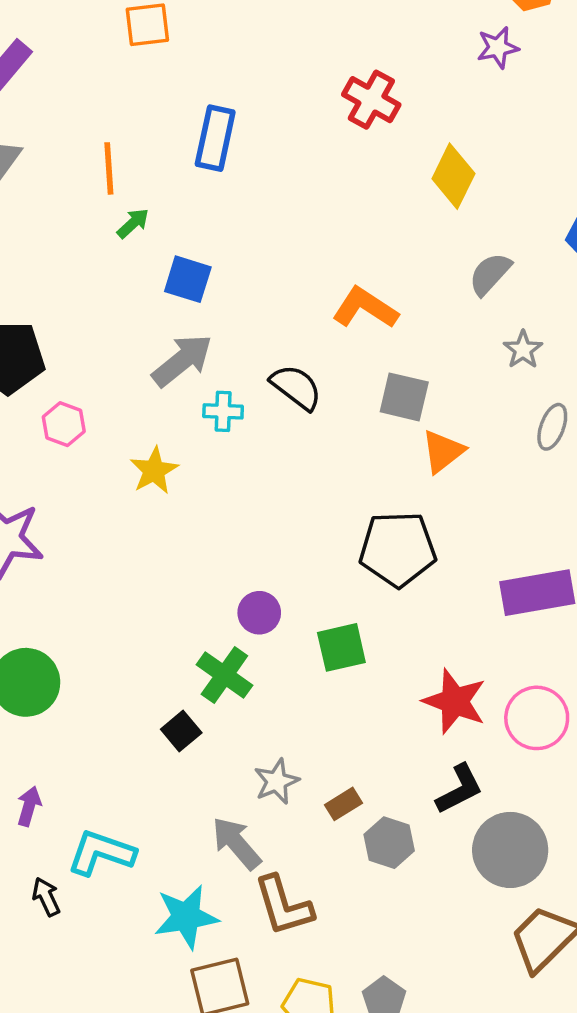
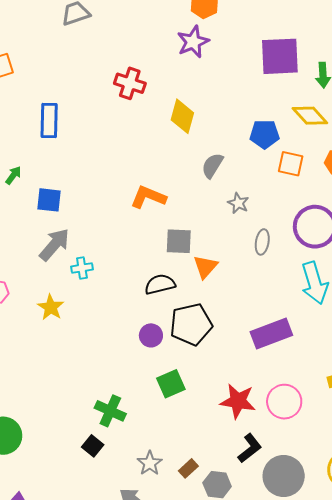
purple star: (498, 48) -> (193, 42), size x1.4
black semicircle: (296, 387) -> (160, 284), moved, turned -40
purple circle: (259, 613) -> (151, 335), moved

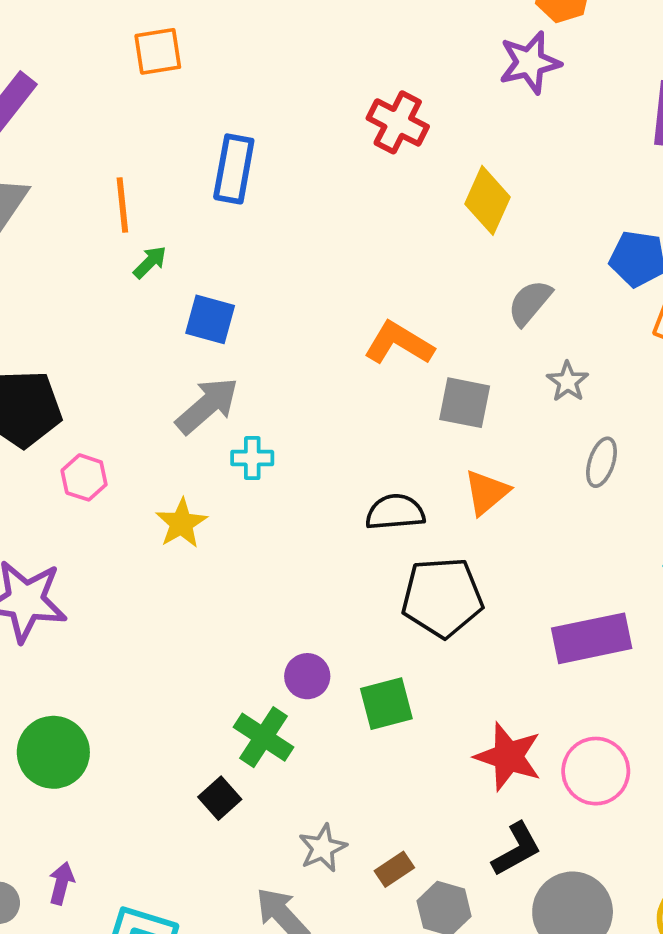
gray square: (179, 241) -> (465, 403), moved
purple circle: (151, 335) -> (307, 676), moved

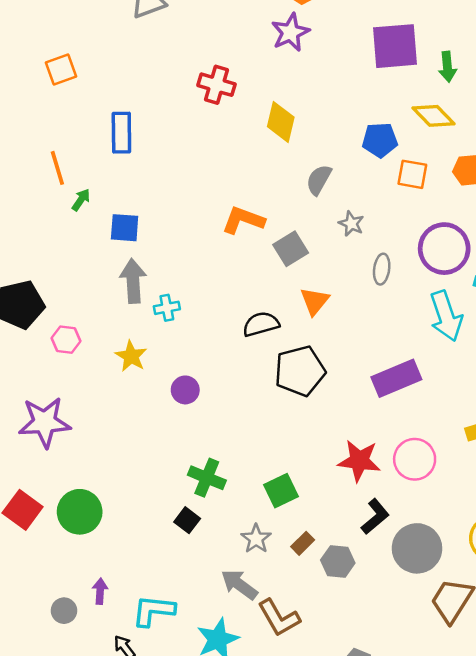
gray square: (465, 403) -> (291, 249), turned -32
gray arrow: (207, 406) -> (133, 281), turned -42
purple circle: (307, 676) -> (185, 390), moved
green square: (386, 704) -> (281, 491), moved

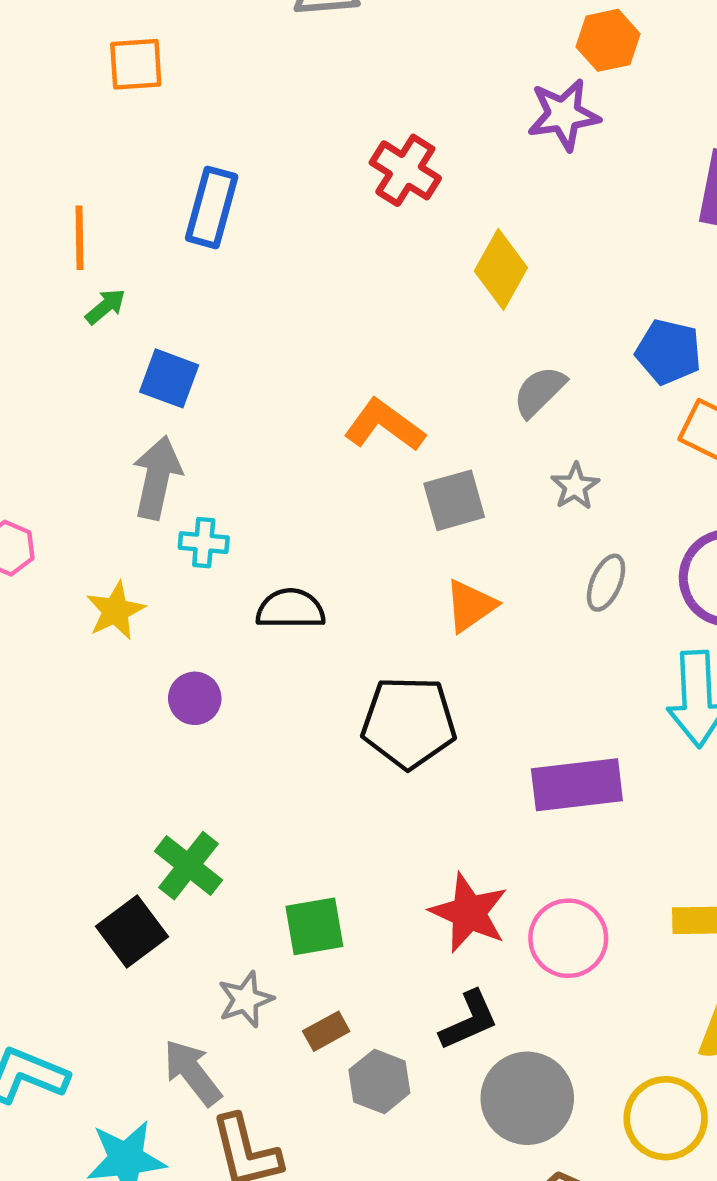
black semicircle: (261, 324) -> (291, 609), moved
black square: (187, 520) -> (132, 931), size x1.4

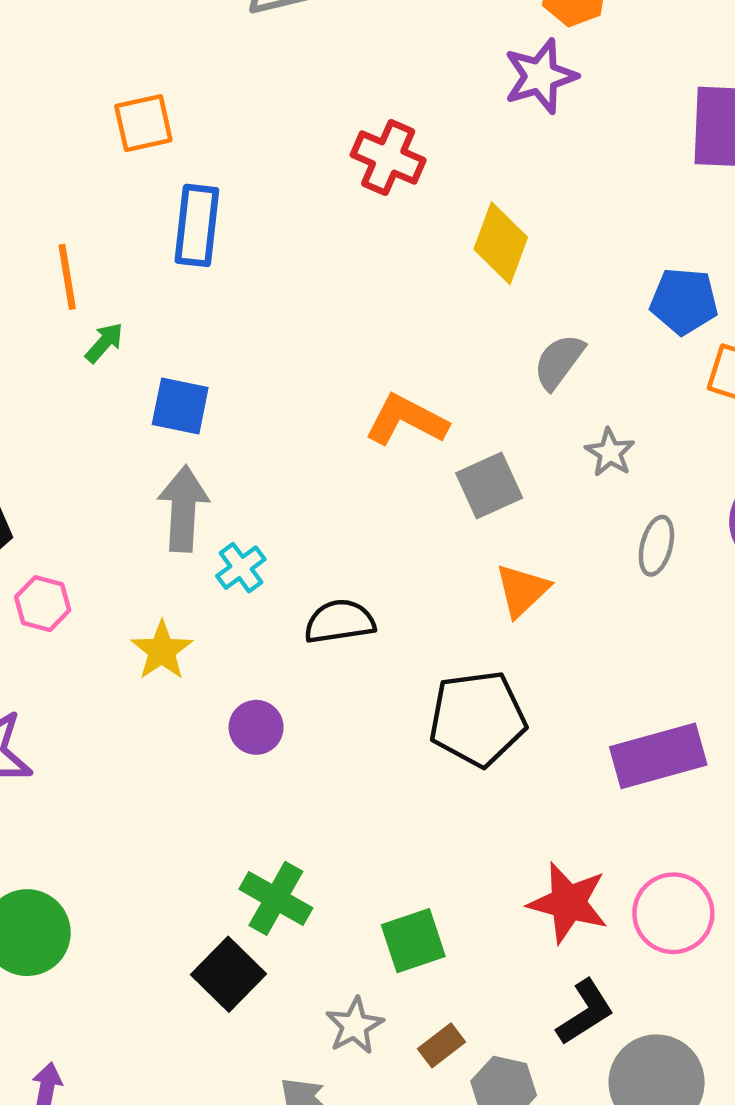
orange square: (136, 64) -> (143, 123), moved
cyan cross: (204, 543) -> (241, 568), turned -33

